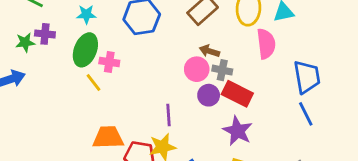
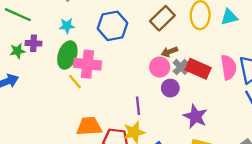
pink semicircle: (266, 44) -> (229, 67), moved
brown arrow: (209, 51) -> (169, 52), turned -35
pink cross: (109, 62) -> (87, 64), size x1.6
gray cross: (222, 70) -> (181, 67), turned 35
red rectangle: (237, 94) -> (198, 69), moved

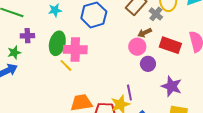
cyan star: (67, 26) -> (55, 10), moved
green star: (18, 51) -> (14, 53), moved
gray cross: (181, 67) -> (156, 14), moved
purple line: (138, 106) -> (129, 93), moved

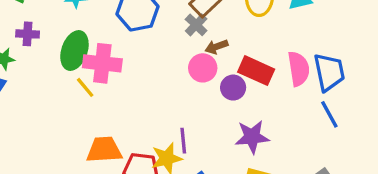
gray cross: (156, 14) -> (196, 25), moved
purple circle: (148, 64) -> (233, 88), moved
purple star: (172, 86) -> (252, 137), turned -30

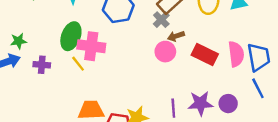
purple cross: (28, 34) -> (42, 65), moved
purple circle: (233, 88) -> (228, 104), moved
purple line: (183, 141) -> (173, 108), moved

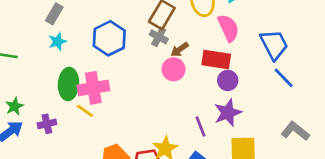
pink semicircle: (236, 54) -> (228, 28), moved
purple circle: (228, 104) -> (228, 80), moved

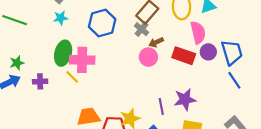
purple circle: (228, 80) -> (208, 52), moved

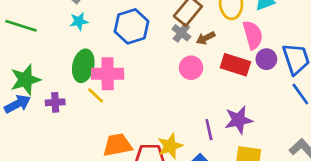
brown arrow: (156, 42) -> (206, 38), moved
green star: (17, 63) -> (25, 80), size x1.6

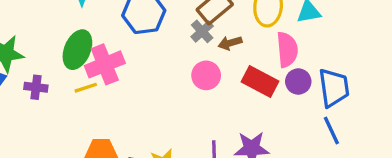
pink cross: (108, 74) -> (105, 64), turned -32
yellow line: (96, 95) -> (86, 88), turned -72

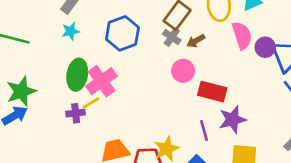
red rectangle: (260, 81) -> (212, 92), moved
purple circle: (298, 81) -> (265, 47), moved
purple cross: (36, 87) -> (76, 113), moved

